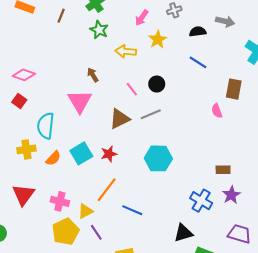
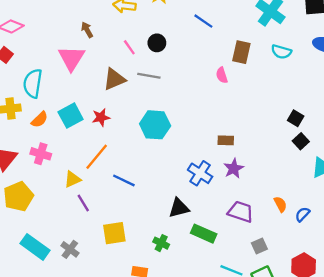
gray line: (151, 114) -> (149, 76), turned 30
pink cross: (60, 201) -> (41, 154), moved
yellow pentagon: (66, 232) -> (18, 197), moved

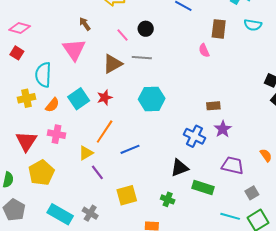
blue line: (124, 180) -> (130, 149), turned -42

